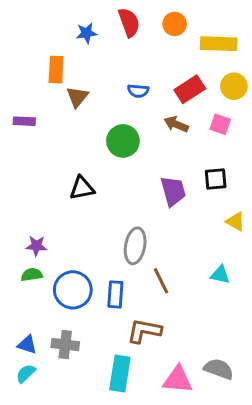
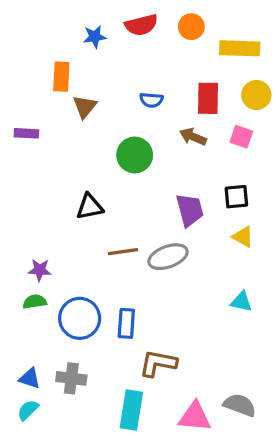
red semicircle: (129, 22) -> (141, 25), turned 96
red rectangle: (190, 89) -> (208, 98), turned -56
yellow triangle: (235, 221) -> (243, 237), moved
gray ellipse: (135, 246) -> (168, 257), moved, turned 60
brown line: (161, 281) -> (123, 252), moved, turned -72

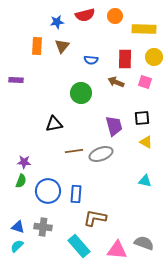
brown triangle: (85, 107) -> (62, 46), moved
green semicircle: (35, 302) -> (21, 181), turned 120
cyan rectangle: (131, 410) -> (79, 246), turned -50

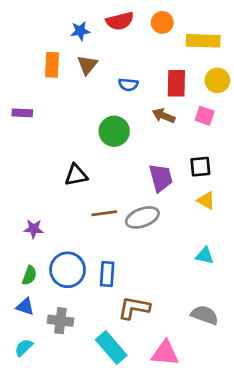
green semicircle: (21, 181) -> (29, 275), moved
blue triangle: (18, 227) -> (25, 307), moved
gray semicircle: (144, 243) -> (205, 315), moved

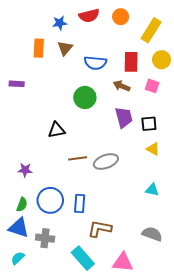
yellow rectangle: (203, 41) -> (151, 30), turned -60
blue semicircle: (128, 85) -> (95, 63), size x1.5
purple trapezoid: (161, 178) -> (124, 117), moved
blue triangle: (25, 307) -> (19, 228), size x1.5

